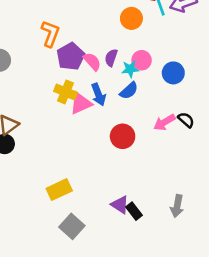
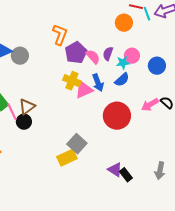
red circle: (123, 136) -> (117, 116), size x1.4
gray square: (72, 226) -> (77, 144), moved

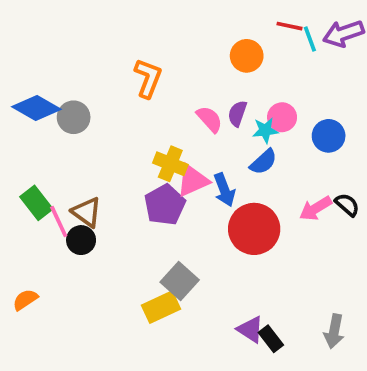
orange circle: (124, 23) -> (247, 56), moved
purple pentagon: (76, 53) -> (165, 205), moved
blue arrow: (98, 83) -> (224, 190), moved
brown triangle: (27, 107) -> (87, 212), turned -48

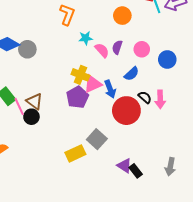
orange L-shape: (148, 78) -> (67, 15), moved
cyan star: (265, 130) -> (86, 38), moved
black semicircle: (347, 205) -> (145, 97), moved
pink arrow: (316, 208) -> (160, 99), turned -60
gray square: (180, 281) -> (97, 139), moved

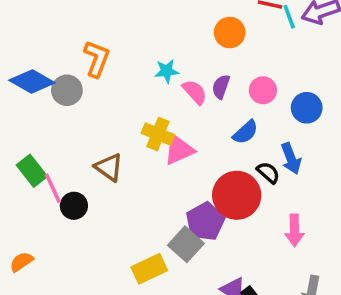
orange L-shape: (67, 15) -> (97, 59), moved
blue arrow: (110, 89) -> (291, 159), moved
purple pentagon: (77, 97) -> (205, 222), moved
pink arrow: (160, 99) -> (294, 230), moved
brown triangle: (35, 101) -> (109, 167), moved

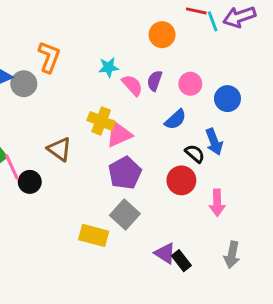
red circle: (237, 195) -> (181, 180), moved, size x0.7
purple pentagon: (205, 222) -> (125, 173), moved
yellow rectangle: (149, 269) -> (94, 235), turned 40

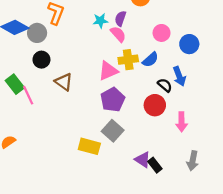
purple semicircle: (155, 81) -> (120, 18), moved
yellow cross: (101, 121) -> (128, 60), moved, turned -30
black circle: (30, 182) -> (41, 60), moved

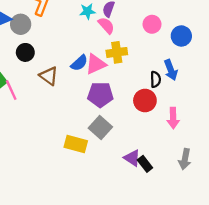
blue semicircle: (150, 60) -> (79, 63), moved
black semicircle: (165, 85) -> (156, 79), turned 48
purple pentagon: (113, 100) -> (100, 95), turned 30

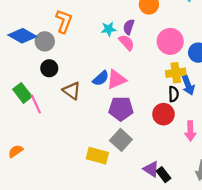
pink circle: (152, 24) -> (170, 41), size x1.5
yellow cross: (117, 52) -> (176, 73), moved

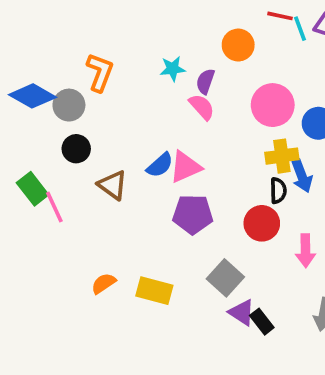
cyan star: (109, 29) -> (173, 69), moved
gray square: (121, 140) -> (225, 278), moved
orange semicircle: (16, 151) -> (103, 283), moved

